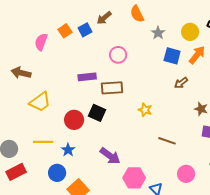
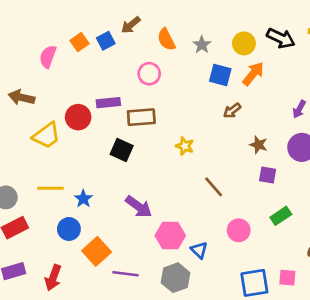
orange semicircle: (137, 14) -> (166, 39), moved
red circle: (74, 120) -> (78, 117), moved
brown line: (167, 141) -> (214, 187), turned 30

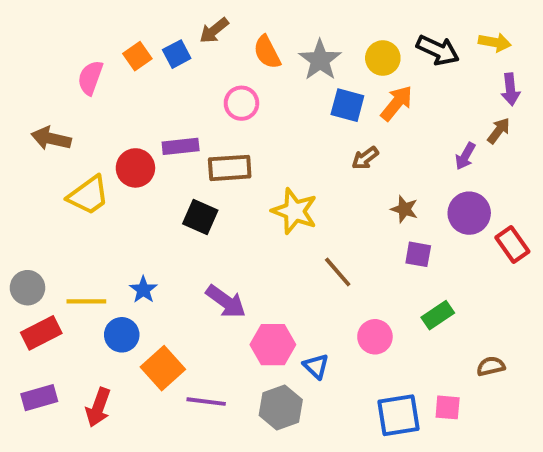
gray star: (202, 45) -> (320, 60), size x1.5
yellow star: (185, 146) -> (294, 211), size x1.6
yellow line: (50, 188) -> (86, 301), moved

